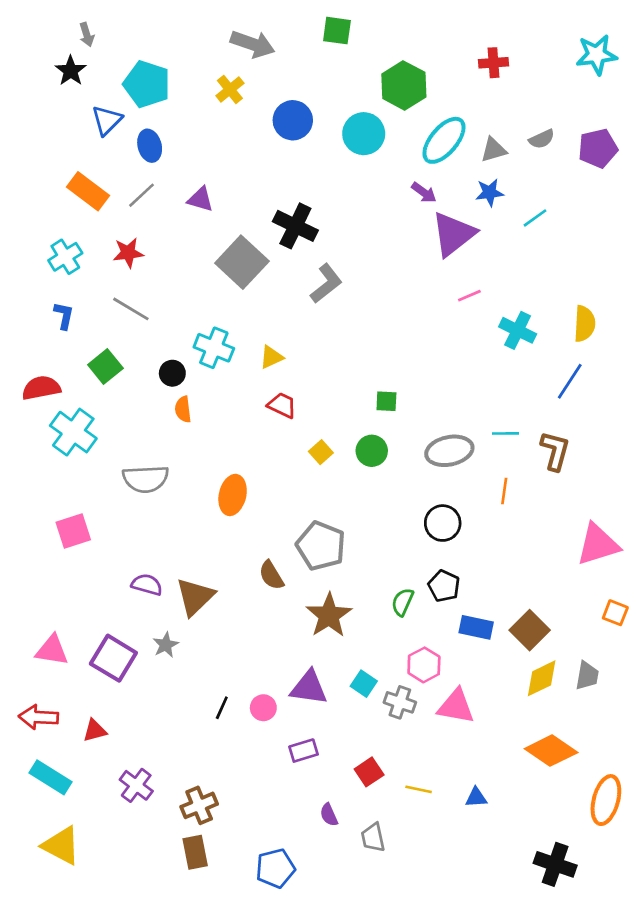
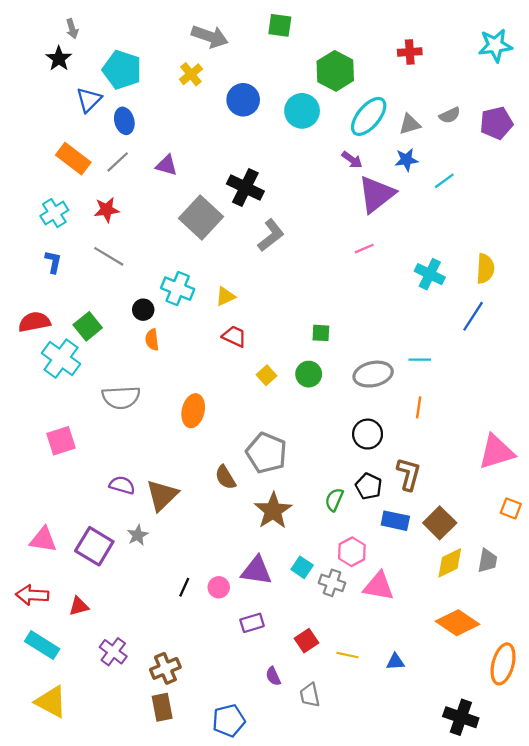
pink line: (469, 296) -> (364, 249), moved
green square: (105, 366) -> (88, 326), moved
brown L-shape: (555, 451) -> (409, 474), moved

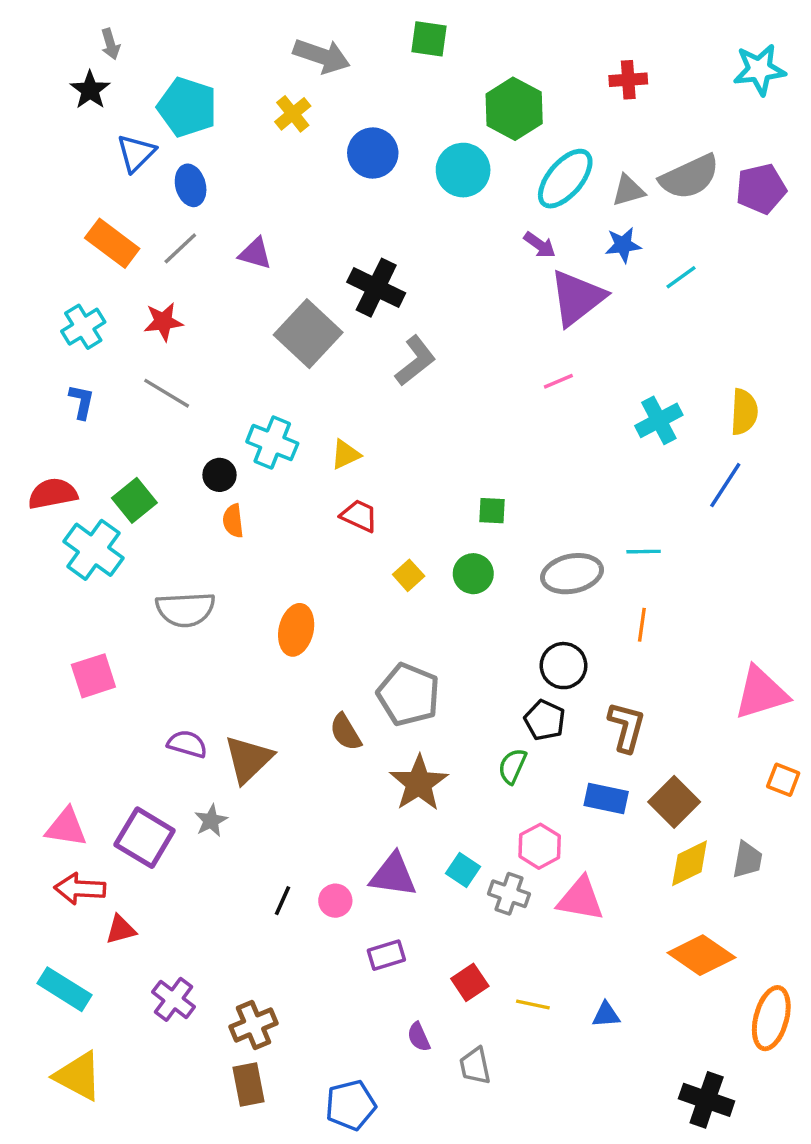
gray semicircle: (450, 115) -> (690, 177), size x1.8
cyan cross: (430, 274) -> (659, 420), turned 36
black pentagon: (369, 486) -> (545, 720), moved
red arrow: (32, 595) -> (80, 889), moved

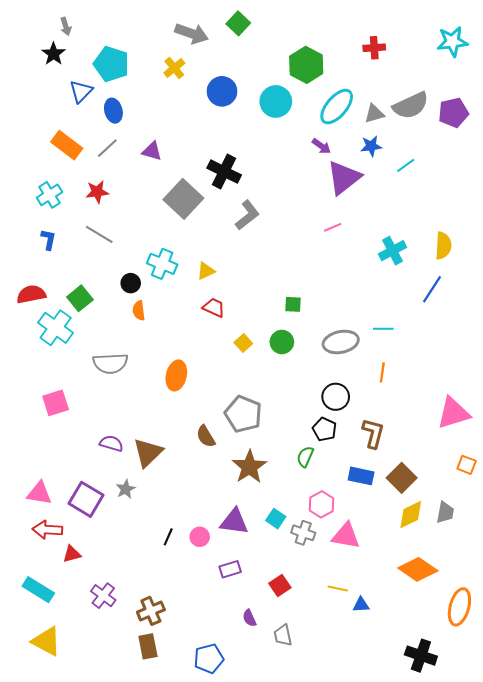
green square: (429, 39) -> (238, 23), moved, turned 35
yellow line: (533, 1005) -> (338, 589), moved

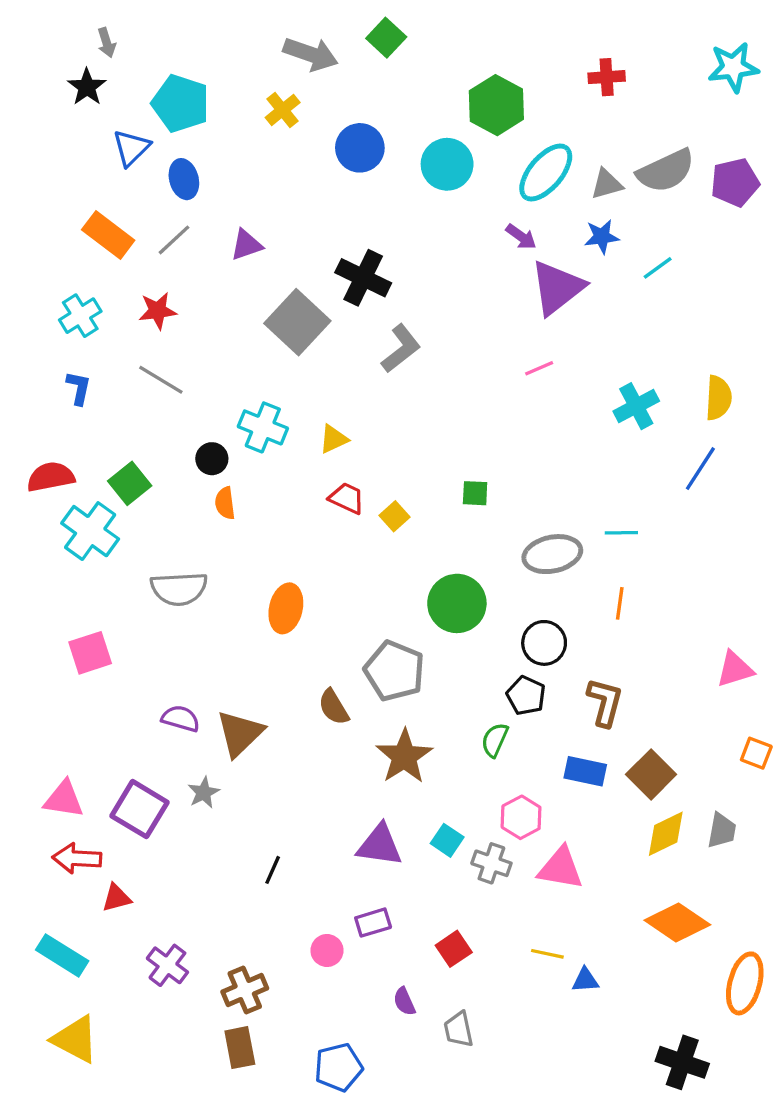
purple triangle: (152, 151) -> (246, 245), turned -35
green circle: (282, 342) -> (457, 603), moved, size x1.5
yellow square: (243, 343) -> (394, 516), moved
pink triangle: (453, 413) -> (735, 669), size x0.7
pink circle: (200, 537) -> (327, 950), moved

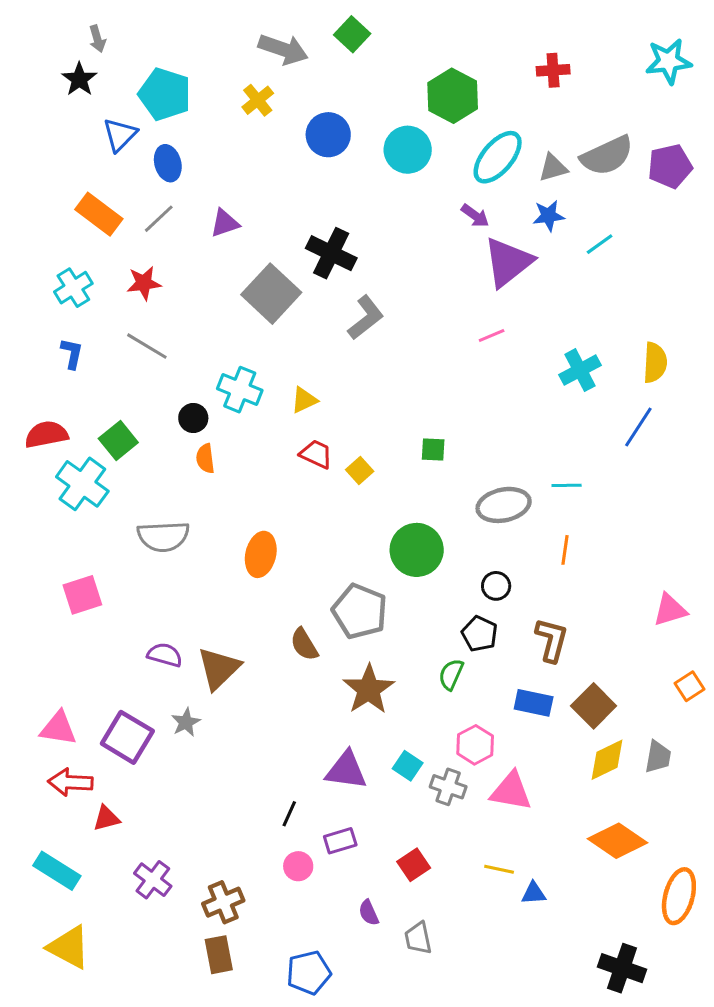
black circle: (544, 643) -> (496, 586), size x0.7
orange square: (756, 753) -> (689, 686), turned 36
black line: (273, 870) -> (289, 814), moved

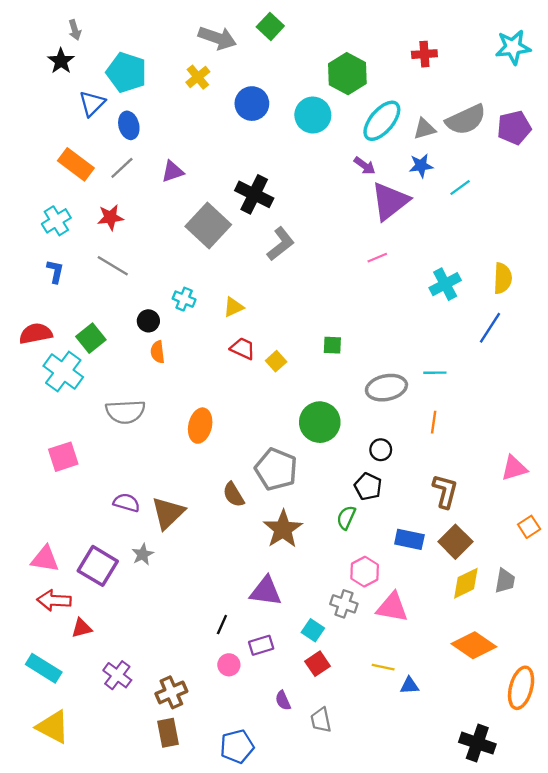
cyan cross: (240, 390) -> (184, 299), size x0.7
brown L-shape: (552, 640) -> (445, 491), moved
cyan square: (408, 766) -> (313, 630), moved

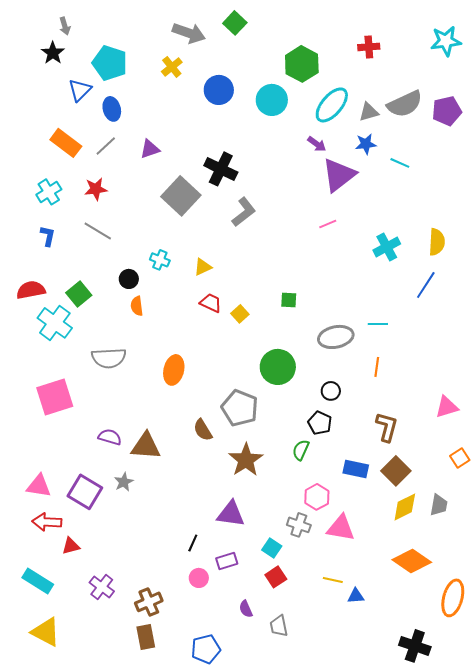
cyan line: (460, 187) -> (400, 163), turned 60
pink square: (63, 457) -> (55, 397), size x1.4
brown triangle: (168, 513) -> (146, 446), turned 48

